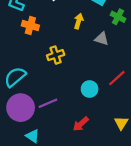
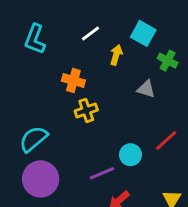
yellow arrow: (79, 21) -> (116, 55), moved
orange cross: (30, 26) -> (73, 81), moved
purple line: (48, 103) -> (102, 173), moved

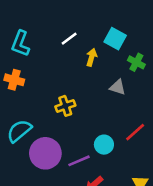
orange cross: (73, 81) -> (14, 80), moved
purple circle: (41, 179) -> (45, 153), moved

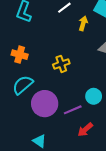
orange cross: (14, 80) -> (20, 55), moved

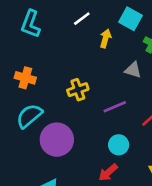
cyan circle: (94, 96) -> (119, 145), moved
purple line: (73, 110) -> (115, 107), moved

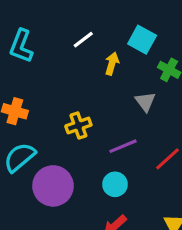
gray triangle: (133, 70) -> (145, 102), turned 36
cyan circle: (119, 145) -> (115, 184), moved

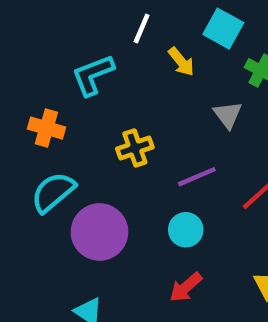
white line: (83, 40) -> (142, 29), turned -30
cyan L-shape: (21, 46) -> (93, 75), moved, turned 48
yellow arrow: (112, 63) -> (181, 62), turned 125

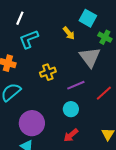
white line: (142, 29) -> (20, 18), moved
gray triangle: (228, 115) -> (90, 57), size x1.6
purple circle: (100, 232) -> (32, 123), moved

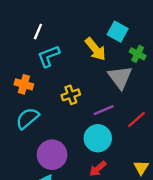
yellow arrow: (69, 33) -> (95, 49), size x1.5
cyan circle: (71, 109) -> (98, 138), size x1.5

